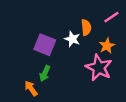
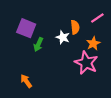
purple square: (45, 45) -> (26, 28), moved
green arrow: (45, 73) -> (38, 44), moved

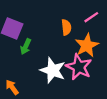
white star: (63, 37) -> (53, 70), moved, size x1.6
orange star: (93, 43) -> (87, 45), size x1.5

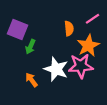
pink star: (79, 67) -> (81, 66), turned -30
orange arrow: (12, 87) -> (31, 80), moved

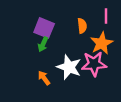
pink line: (93, 19) -> (106, 16), turned -56
purple square: (18, 29) -> (44, 28), moved

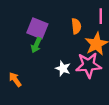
white star: (69, 67) -> (63, 68), size x0.6
orange arrow: (44, 78) -> (15, 80), moved

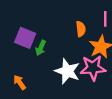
purple square: (37, 28) -> (25, 38), moved
white star: (63, 68) -> (67, 71), size x1.6

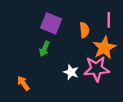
purple square: (25, 38) -> (51, 23), moved
white star: (67, 71) -> (71, 72), size x0.6

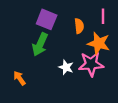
orange star: (104, 48) -> (99, 43), turned -30
green arrow: (44, 49) -> (40, 44), size x1.5

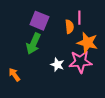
pink line: (103, 16) -> (79, 18), moved

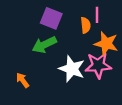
green arrow: (33, 44) -> (44, 45), turned 40
white star: (57, 65) -> (72, 69), size x1.6

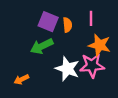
orange semicircle: (86, 25) -> (67, 25), moved
orange arrow: (23, 80) -> (21, 79), turned -80

